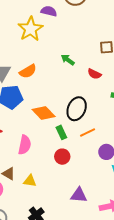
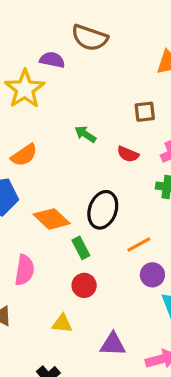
orange line: (88, 133) -> (139, 245), moved
yellow triangle: (30, 181) -> (62, 324), moved

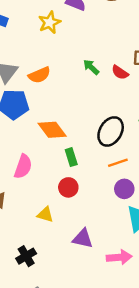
yellow star: (25, 89) -> (49, 22), size x0.7
red semicircle: (128, 154) -> (120, 72), moved
black ellipse: (103, 210) -> (111, 131), moved

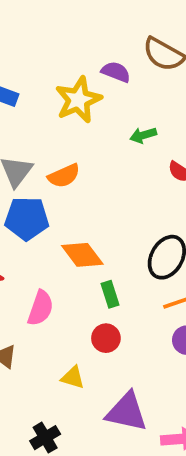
yellow star: (49, 22) -> (78, 100), size x1.4
green arrow: (91, 67) -> (143, 135), moved, turned -60
purple triangle: (83, 238) -> (127, 412), size x1.4

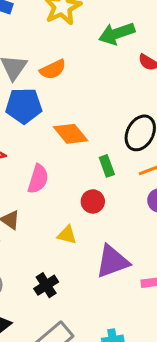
green arrow: (143, 135) -> (117, 33), size x1.6
green rectangle: (110, 294) -> (107, 166), moved
purple triangle: (127, 412) -> (112, 261), turned -30

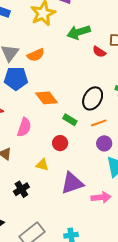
green rectangle: (107, 166) -> (70, 120), turned -40
black cross: (46, 285) -> (21, 189), moved

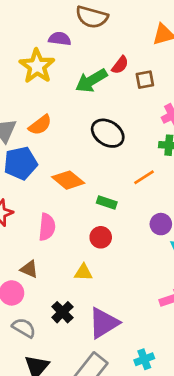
red semicircle: (99, 52) -> (120, 65), moved, turned -72
black ellipse: (93, 98) -> (108, 133), moved, turned -75
orange line: (99, 123) -> (144, 177), moved
purple triangle: (72, 183) -> (104, 323), moved

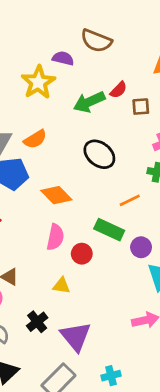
green rectangle: (107, 203) -> (109, 230), moved, size x1.5
pink semicircle: (47, 227) -> (55, 237), moved
purple triangle: (104, 323) -> (76, 336), turned -44

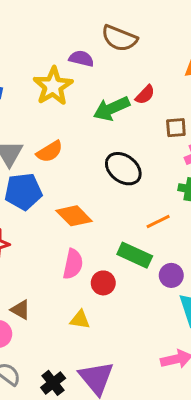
brown square: (141, 107) -> (176, 128), moved
black cross: (37, 322) -> (53, 383), moved

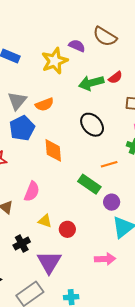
blue pentagon: (23, 191) -> (22, 128), turned -30
orange diamond: (74, 216) -> (53, 150), turned 30
pink semicircle: (73, 264) -> (32, 191), moved
red circle: (103, 283) -> (67, 229), moved
black cross: (53, 383) -> (22, 243), moved

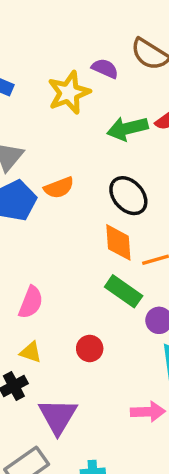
orange semicircle: (44, 104) -> (59, 188), moved
orange diamond: (53, 150) -> (118, 242), moved
yellow triangle: (45, 221) -> (31, 352), moved
red circle: (67, 229) -> (90, 348), moved

